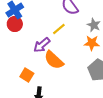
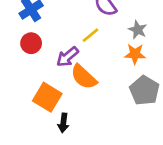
red circle: (15, 24) -> (31, 43), moved
orange square: (27, 75) -> (47, 97), size x1.5

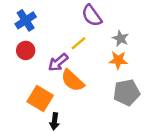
gray pentagon: (144, 90) -> (127, 93), turned 30

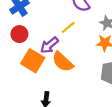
orange square: (40, 99) -> (33, 61), moved

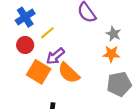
yellow line: (68, 27) -> (48, 33), moved

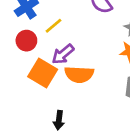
orange semicircle: (69, 73) -> (79, 74), turned -40

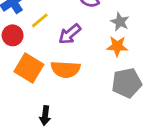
purple arrow: (63, 54) -> (70, 34), moved

